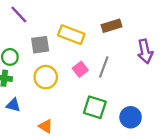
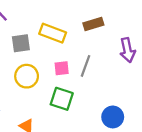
pink square: (80, 69) -> (62, 68), turned 32
green square: (95, 107) -> (62, 99), moved

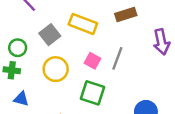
gray square: (21, 43) -> (50, 35), turned -30
pink square: (62, 68) -> (92, 61), turned 35

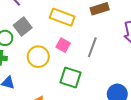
gray square: (50, 35) -> (23, 26), moved
pink square: (92, 61) -> (63, 45), moved

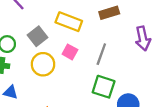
gray square: (23, 26) -> (37, 36), moved
green square: (70, 77) -> (104, 87), moved

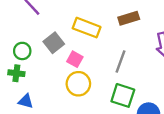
pink square: (70, 52) -> (75, 59), moved
yellow circle: (43, 64) -> (78, 84), moved

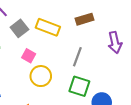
gray square: (54, 43) -> (19, 28), moved
pink square: (75, 59) -> (29, 56), moved

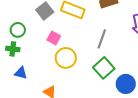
green square: (79, 86) -> (104, 68), turned 30

